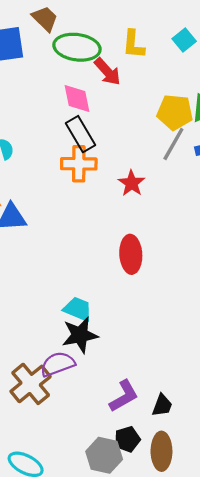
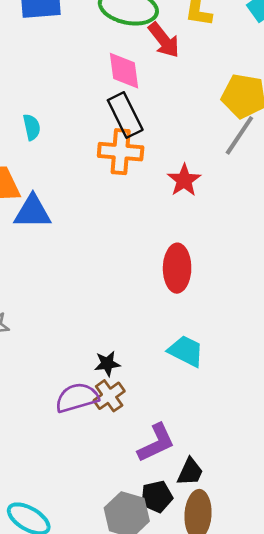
cyan trapezoid: (78, 309) -> (186, 351), moved
black star: (80, 335) -> (107, 364), size x0.6
brown cross: (31, 384) -> (109, 396), moved, size x0.6
black trapezoid: (162, 405) -> (190, 472), moved

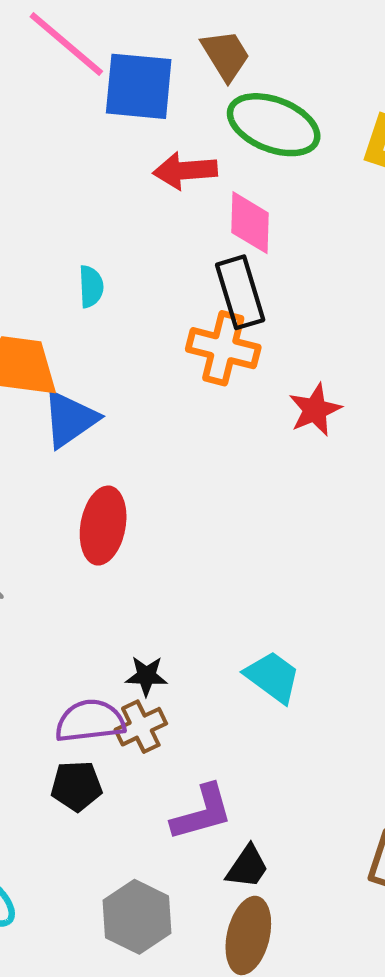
red arrow: (164, 40) -> (185, 171), moved, turned 114
blue triangle: (33, 212) -> (70, 419), turned -45
red ellipse: (177, 268) -> (103, 526), moved
black pentagon: (157, 497) -> (76, 786), moved

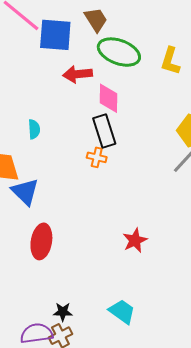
orange cross: (223, 348) -> (97, 157), size x0.6
red star: (315, 410) -> (135, 240), moved
blue triangle: (70, 419) -> (25, 192), turned -40

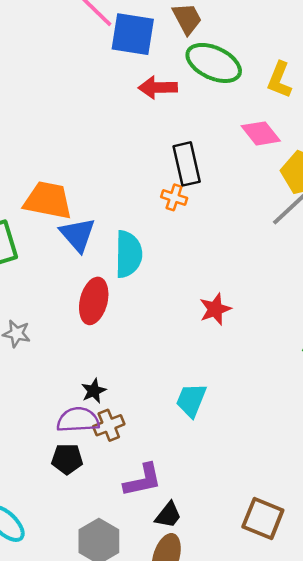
pink diamond: (108, 98) -> (261, 133), moved, turned -44
cyan semicircle: (34, 129) -> (128, 254), moved, size x1.8
cyan trapezoid: (122, 311) -> (191, 400), turned -108
black star: (63, 312) -> (94, 391), moved, turned -30

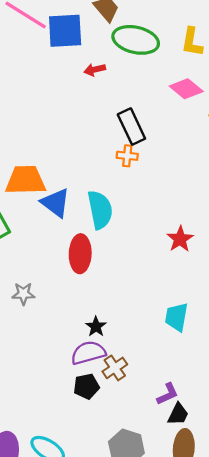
red arrow: (158, 87) -> (95, 70), size x0.7
brown cross: (109, 425) -> (115, 368), moved
purple L-shape: (143, 480) -> (168, 394), moved, size x0.7

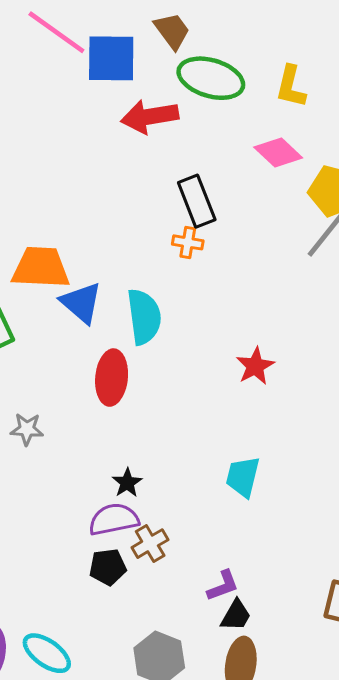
red arrow: (95, 70) -> (150, 117), size x1.8

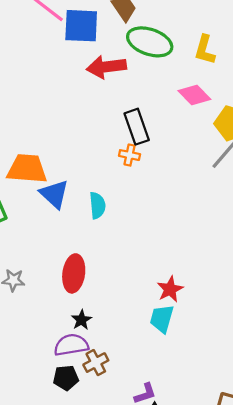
cyan semicircle: (144, 317) -> (97, 205), size x0.7
red star: (255, 366) -> (170, 289), moved
red ellipse: (112, 378) -> (74, 273), moved

